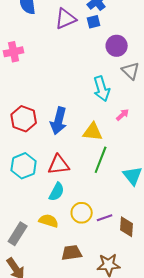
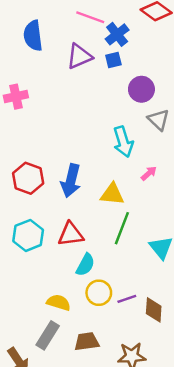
cyan semicircle: (57, 192) -> (85, 265), moved
gray rectangle: (18, 234) -> (48, 335), moved

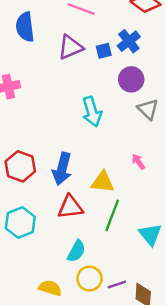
blue cross: (117, 34) -> (129, 41), moved
cyan arrow: (123, 142) -> (92, 112), moved
pink arrow: (149, 173) -> (138, 162), turned -84
red triangle: (71, 234) -> (70, 207), moved

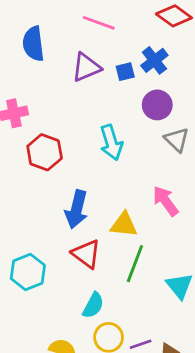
pink arrow: (138, 162) -> (166, 201), size x1.6
red hexagon: (20, 166) -> (45, 152), moved
red triangle: (70, 207) -> (86, 254), turned 44

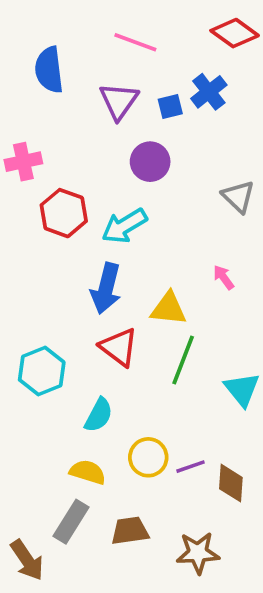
purple triangle: (86, 67) -> (119, 101), turned -32
purple circle: (157, 105) -> (150, 162), moved
cyan arrow: (111, 143) -> (124, 226), moved, turned 76
pink arrow: (166, 201) -> (224, 277), size x0.6
cyan semicircle: (93, 305) -> (99, 415), moved

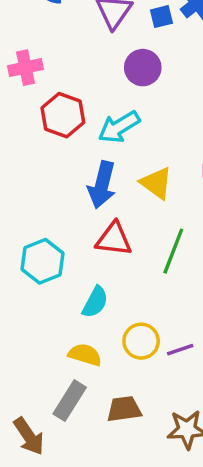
yellow triangle: (168, 309) -> (156, 183), moved, turned 30
red triangle: (119, 347) -> (114, 239), turned -30

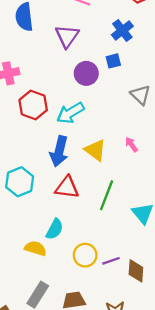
blue square: (161, 17) -> (113, 61), moved
cyan hexagon: (42, 261) -> (20, 182), moved
yellow semicircle: (85, 355) -> (35, 248), moved

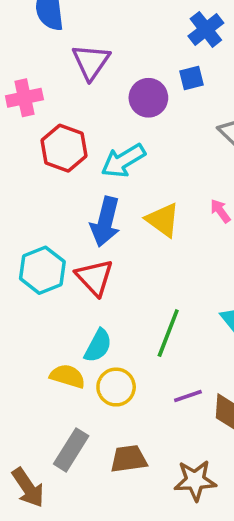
purple triangle: (67, 36) -> (91, 62), moved
red triangle: (67, 187) -> (95, 277), moved, turned 40
green line: (107, 195) -> (168, 333), moved
yellow circle: (85, 255) -> (116, 387), moved

